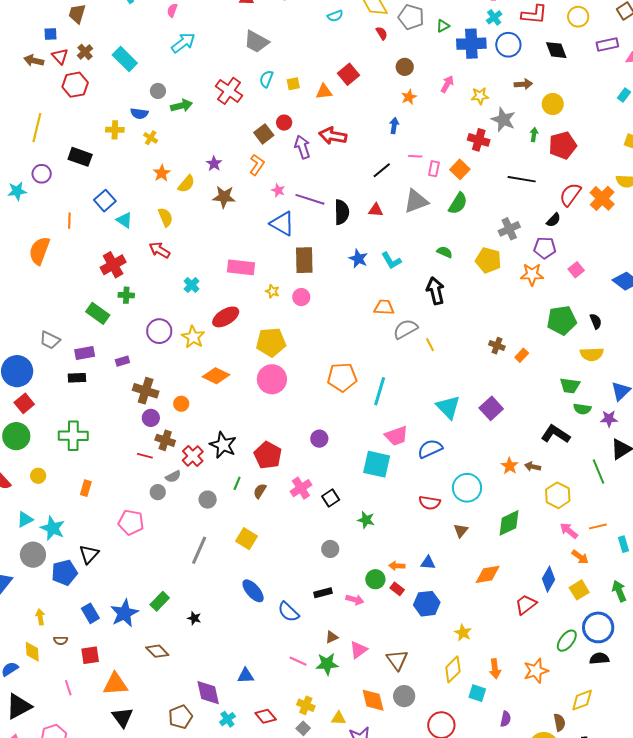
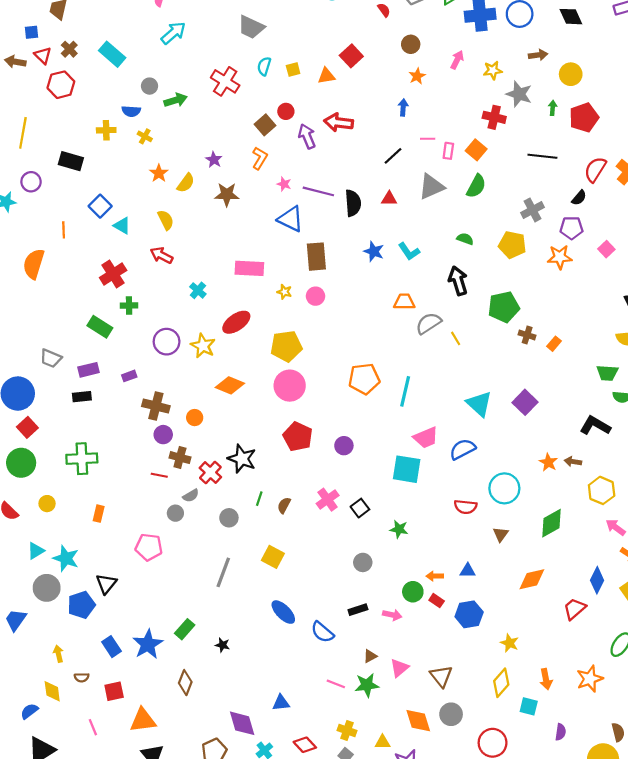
green pentagon: (562, 320) -> (504, 307), moved
red pentagon: (268, 455) -> (298, 437), moved
brown diamond: (157, 651) -> (185, 683), turned 70

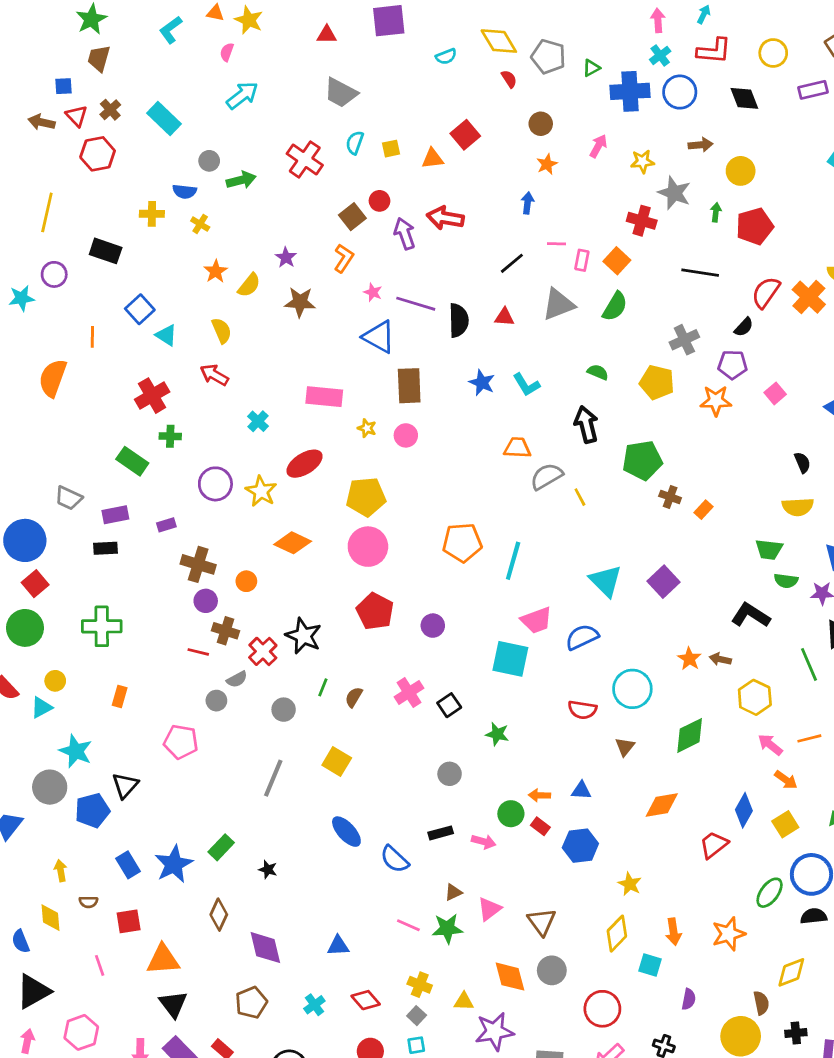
cyan triangle: (36, 551) -> (41, 708), moved
blue semicircle: (29, 711) -> (21, 941), turned -78
purple diamond: (242, 723) -> (265, 948), moved

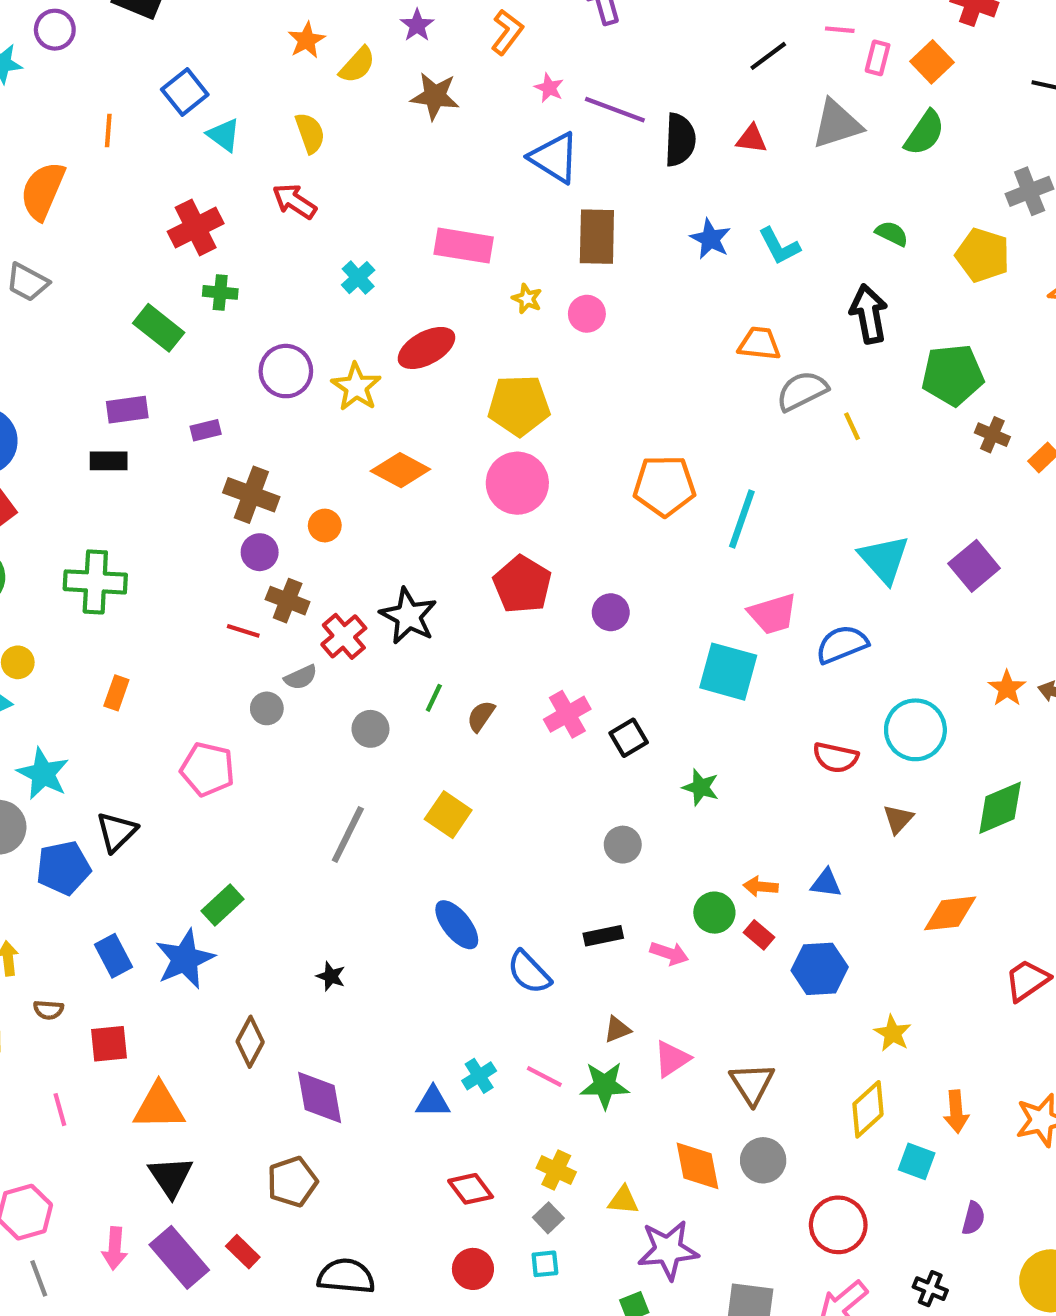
gray trapezoid: (69, 498) -> (27, 282), moved
green rectangle: (221, 847) -> (223, 905), moved
cyan cross: (314, 1005) -> (479, 1076), moved

